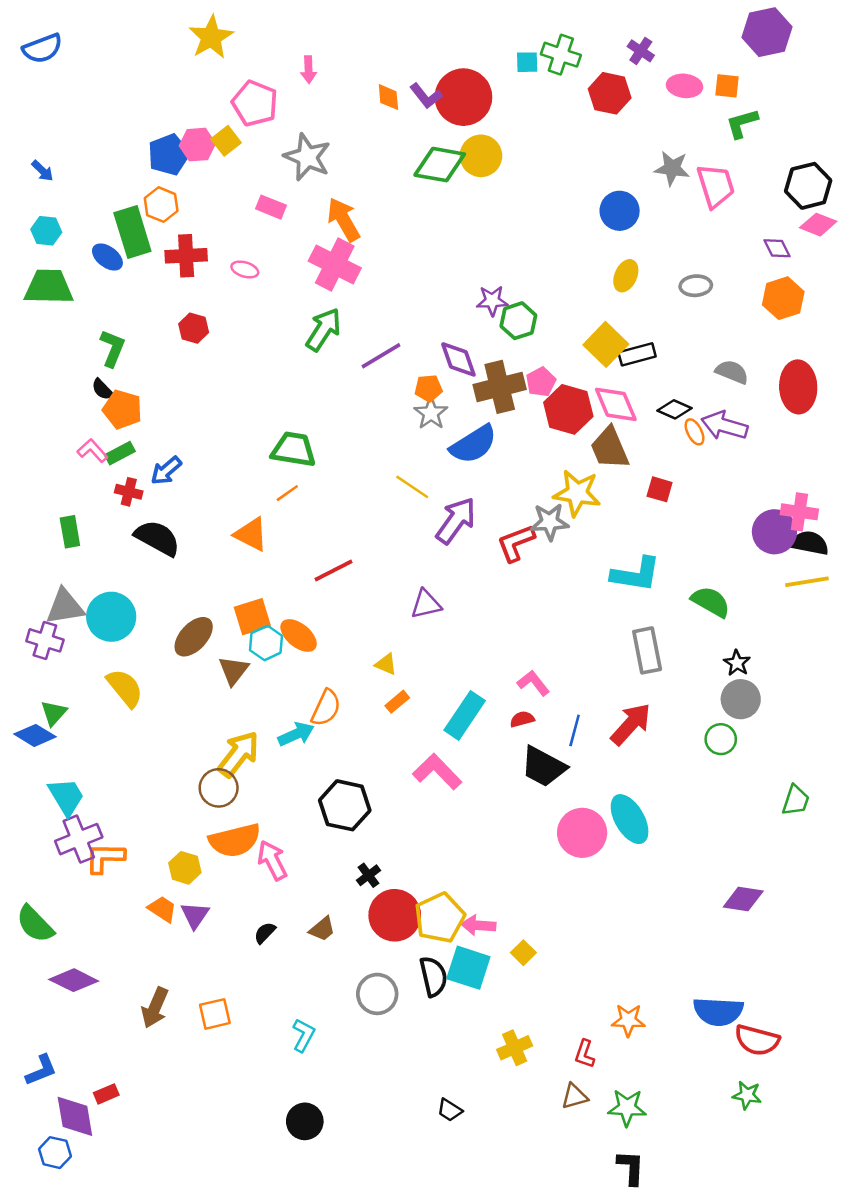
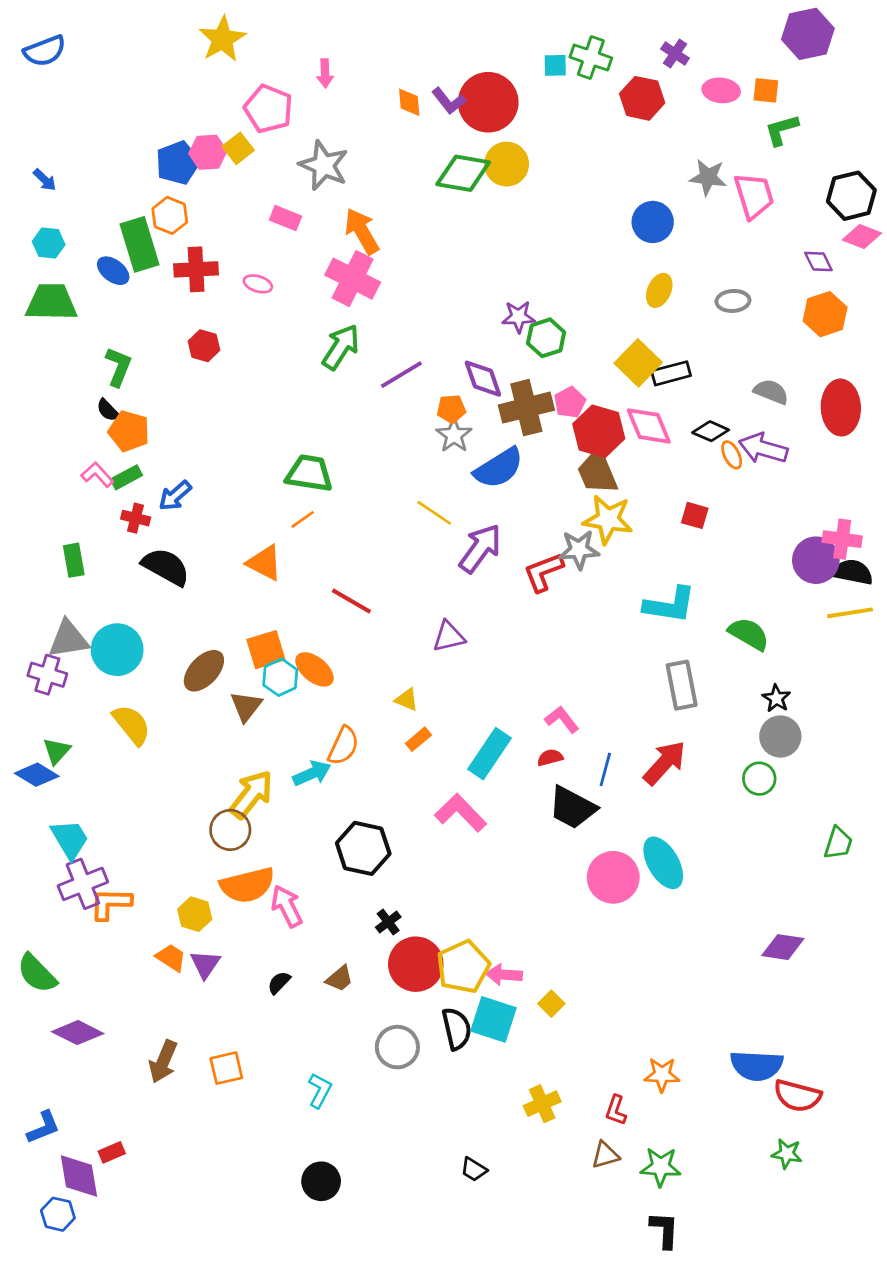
brown trapezoid: (610, 448) -> (597, 472), moved
red line: (334, 571) -> (351, 601), turned 57

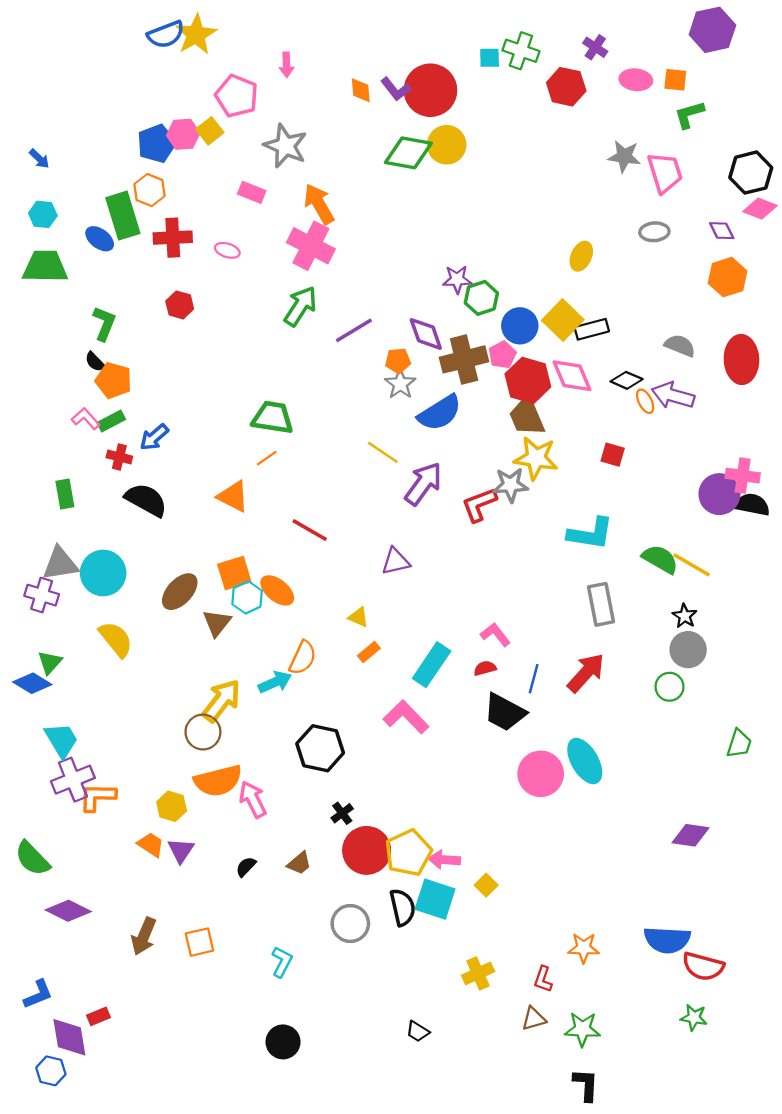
blue semicircle: (45, 51) -> (166, 34), moved
blue circle: (653, 222) -> (520, 326), moved
gray ellipse: (733, 301) -> (654, 232), moved
yellow line: (850, 613) -> (692, 565), moved, turned 39

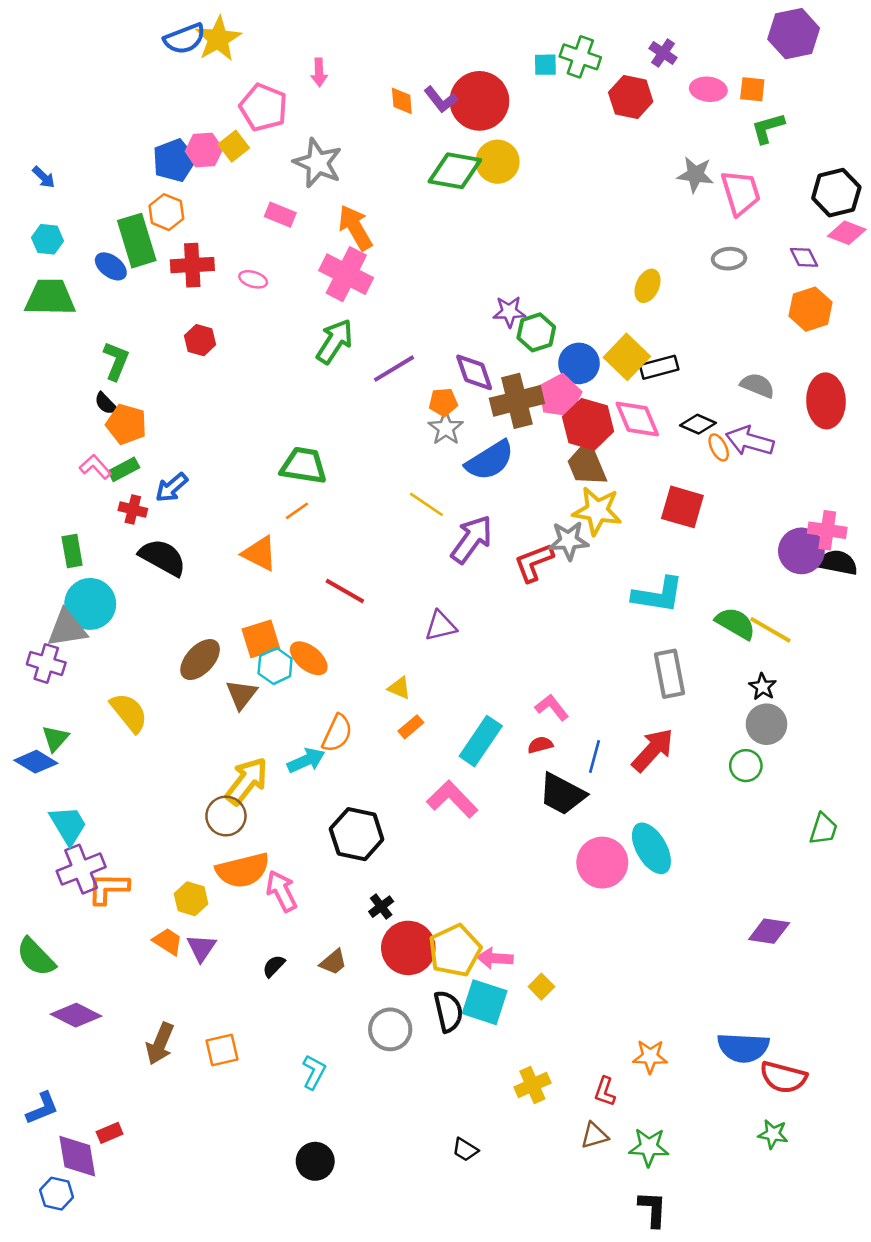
pink pentagon: (502, 355) -> (560, 396), size x1.4
red square: (613, 455) -> (682, 507), size x1.6
cyan circle: (103, 573) -> (90, 604), moved

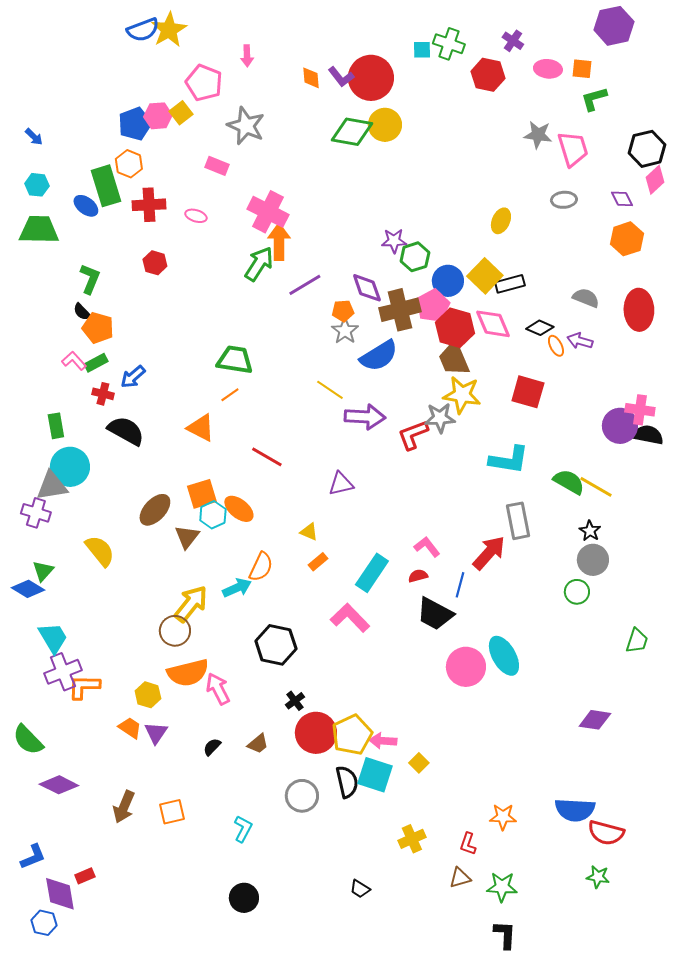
orange arrow: (355, 228) -> (279, 242), moved, turned 30
pink diamond: (847, 233) -> (655, 180), turned -64
purple arrow: (750, 441) -> (580, 341), size x0.7
purple arrow: (472, 539) -> (365, 417), turned 57
red arrow: (653, 750) -> (489, 553), moved

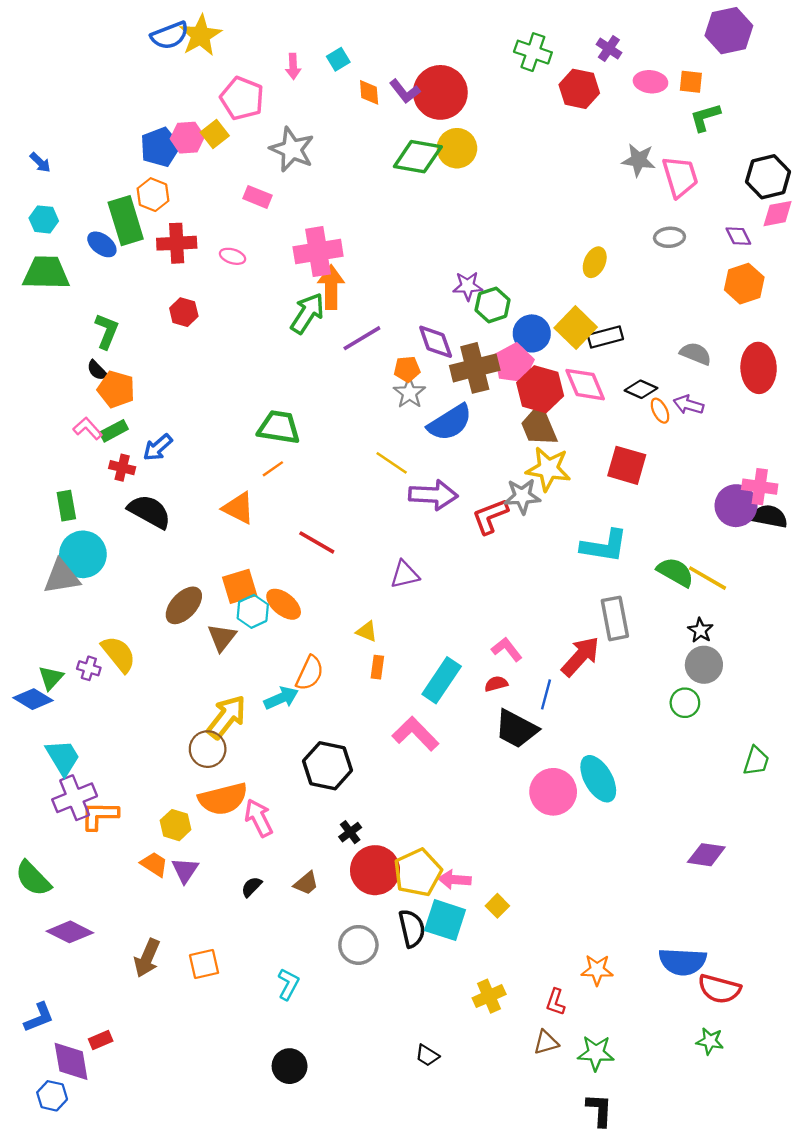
cyan square: (422, 50) -> (338, 59), moved, turned -30
pink diamond: (655, 180) -> (778, 214), turned 32
pink cross: (268, 212) -> (318, 252), turned -36
purple cross: (36, 513) -> (89, 668), moved, size x0.7
orange rectangle: (318, 562) -> (377, 667), turned -42

